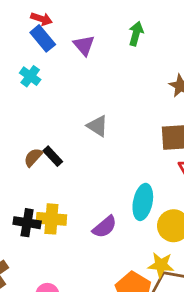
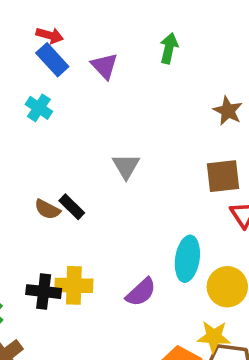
gray triangle: (97, 126) -> (126, 166), turned 30
brown semicircle: (33, 157) -> (47, 209), turned -102

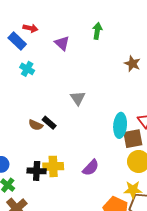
blue rectangle: (52, 60) -> (17, 41), moved
brown square: (223, 176) -> (133, 139), moved
cyan ellipse: (187, 259) -> (120, 125), moved

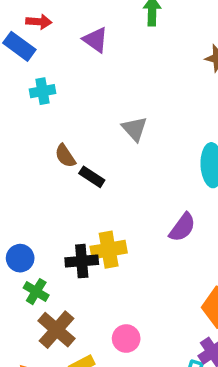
cyan cross: (27, 69) -> (42, 91), turned -32
brown semicircle: (36, 125) -> (65, 156), moved, turned 40
purple semicircle: (91, 168) -> (182, 227), moved

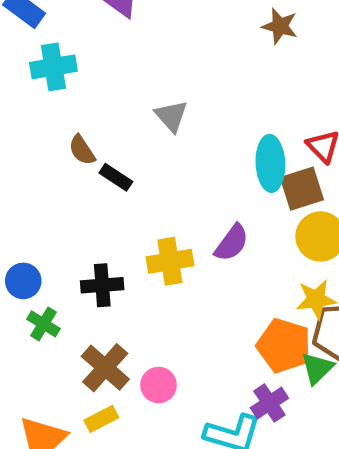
cyan cross: (42, 91) -> (53, 67), size x1.4
yellow cross: (109, 250) -> (170, 261), moved
brown cross: (56, 330) -> (105, 368), moved

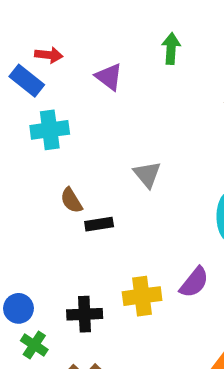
black rectangle: (116, 177) -> (99, 224), turned -44

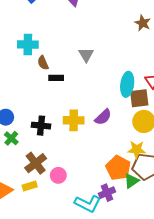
cyan cross: (50, 130) -> (28, 45), moved

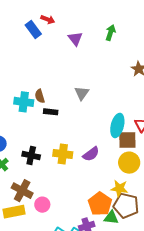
cyan cross: (28, 45) -> (24, 102), moved
brown cross: (36, 163) -> (22, 191), turned -30
green triangle: (131, 181) -> (111, 218), turned 35
yellow rectangle: (30, 186) -> (14, 212), size x1.5

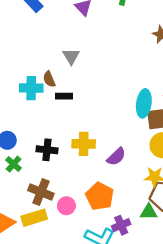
gray triangle: (82, 93) -> (71, 56), moved
purple semicircle: (91, 154) -> (116, 157), moved
orange pentagon: (100, 204) -> (100, 196), moved

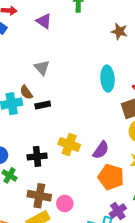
cyan ellipse: (144, 103) -> (108, 79), moved
yellow cross: (84, 144) -> (69, 144), turned 30
orange pentagon: (100, 196) -> (111, 177), moved

